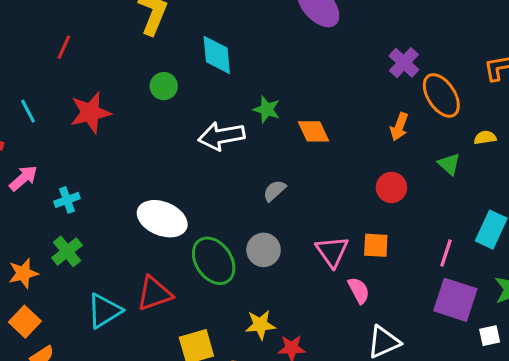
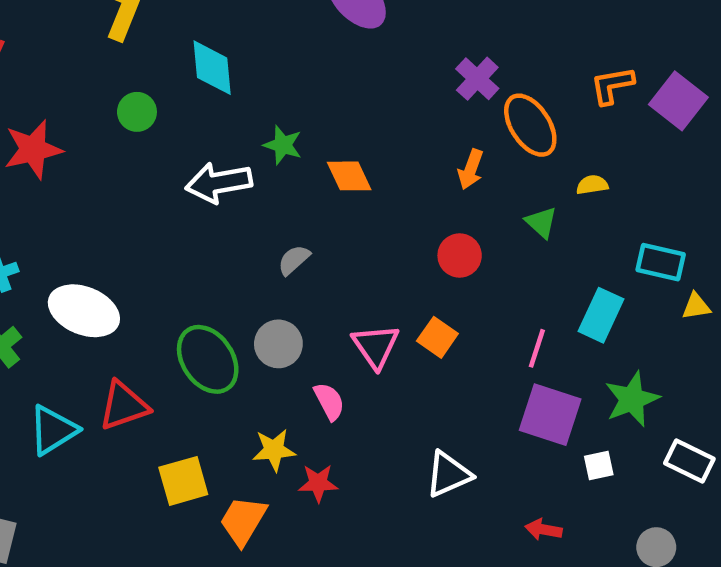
white ellipse: (162, 219) -> (84, 311), moved
orange square: (376, 245) -> (437, 337), turned 32
pink semicircle: (359, 290) -> (329, 401), moved

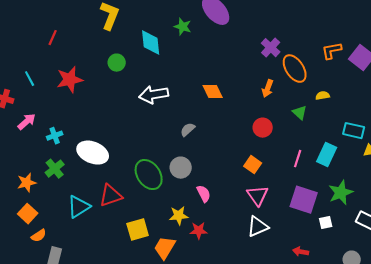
green star: (283, 145) -> (183, 27), moved
pink triangle: (376, 346) -> (258, 196), moved
pink line: (537, 348) -> (298, 159), moved

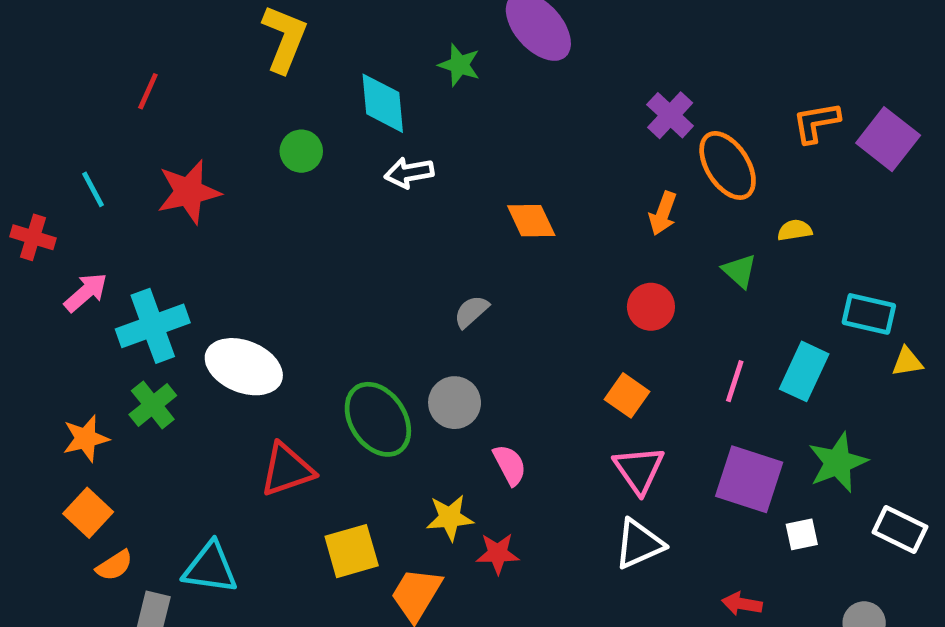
white arrow: (154, 95) -> (409, 173), moved, size x0.7
cyan cross: (55, 136) -> (153, 326), size x1.8
cyan triangle: (79, 207) -> (210, 568), moved, turned 40

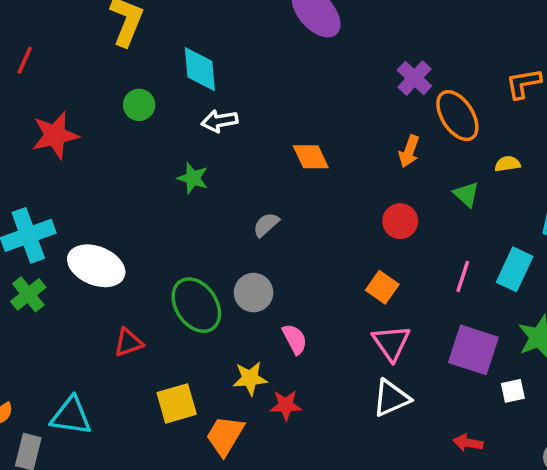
green star: (459, 65) -> (193, 178), moved
red triangle: (287, 470) -> (128, 343), size x0.7

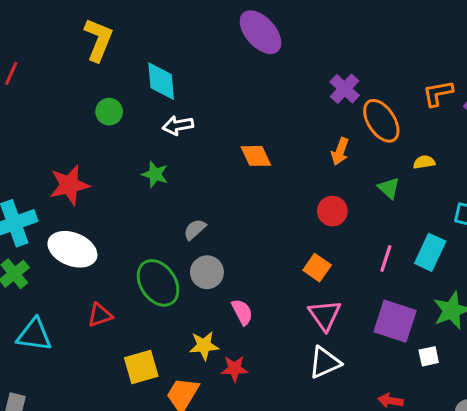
red star: (55, 135) -> (69, 185), moved
gray semicircle: (266, 225) -> (195, 229), moved
cyan triangle: (71, 416) -> (34, 335), moved

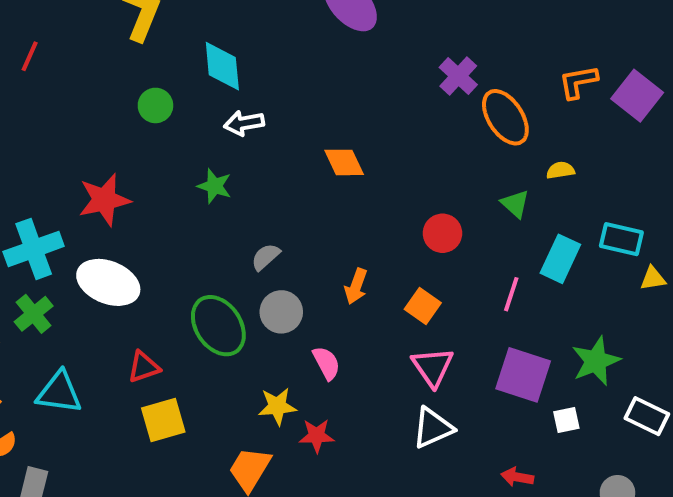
orange arrow: (340, 151) -> (356, 286), moved
cyan rectangle: (430, 252) -> (560, 259), moved
yellow square: (141, 367) -> (163, 420), moved

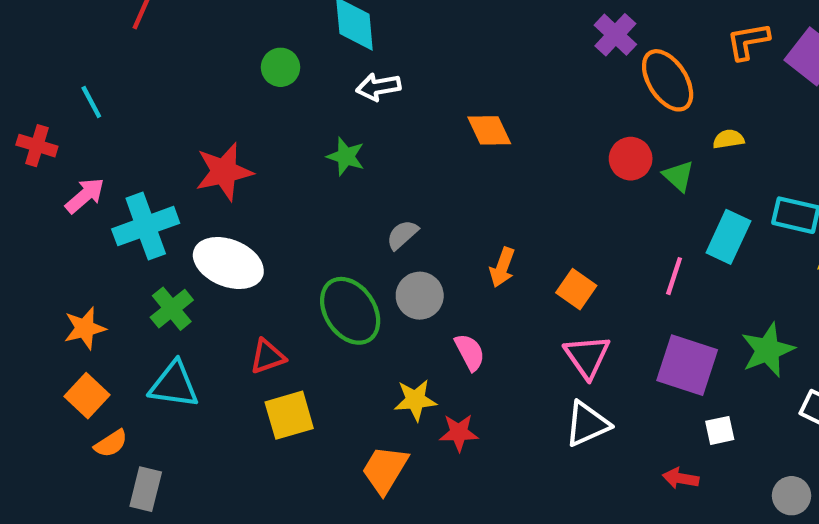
red circle: (442, 233) -> (631, 159), moved
green cross: (34, 314) -> (172, 309), moved
white square: (566, 420) -> (720, 430), moved

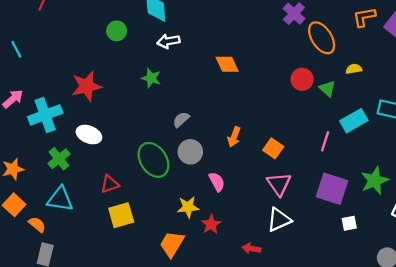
cyan rectangle: (728, 237) -> (354, 121), turned 35
white ellipse: (228, 263) -> (89, 135), size x0.7
red star: (459, 433) -> (211, 224), turned -30
orange semicircle: (111, 443) -> (37, 224), moved, turned -108
red arrow: (681, 478) -> (251, 249), moved

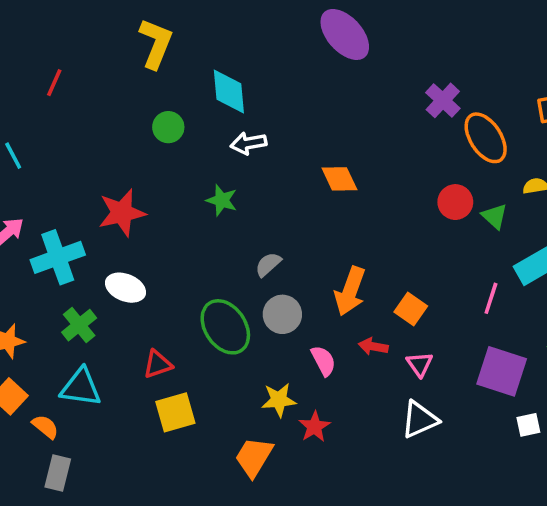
orange arrow: (234, 137) -> (350, 291), size x1.5
pink triangle: (279, 184) -> (420, 364), size x0.7
red arrow: (251, 249) -> (373, 346), moved

